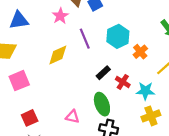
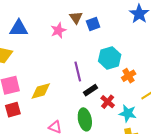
purple line: (85, 39) -> (78, 71), moved
yellow diamond: (58, 55) -> (41, 91), moved
red square: (30, 118) -> (13, 110), moved

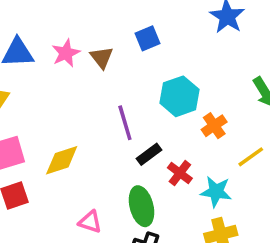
brown triangle: (76, 17) -> (102, 57), moved
pink star: (58, 30) -> (66, 53), moved

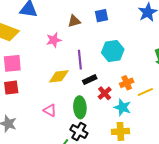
pink star: (66, 53) -> (54, 40), moved
brown triangle: (102, 57) -> (74, 21), turned 40
orange cross: (214, 126) -> (127, 83), moved
yellow diamond: (62, 160) -> (59, 76), moved

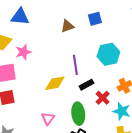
pink star: (54, 40) -> (23, 52), moved
pink triangle: (50, 110) -> (48, 118), turned 40

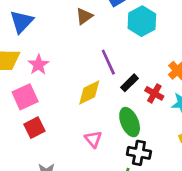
blue triangle: (20, 17) -> (22, 22), turned -36
cyan hexagon: (108, 54) -> (142, 21), moved

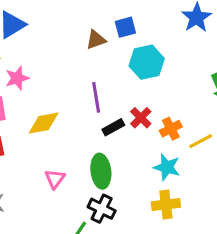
brown triangle: (84, 16) -> (96, 40), moved
yellow diamond: (89, 92) -> (44, 123), moved
red cross: (154, 93) -> (141, 118), moved

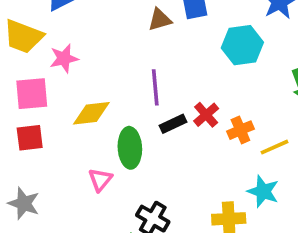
cyan hexagon: (147, 62) -> (242, 45), moved
cyan star: (167, 167) -> (263, 191), moved
green ellipse: (101, 171) -> (130, 148), moved

